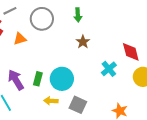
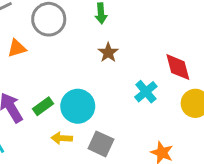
green rectangle: (38, 79) -> (43, 106), turned 40

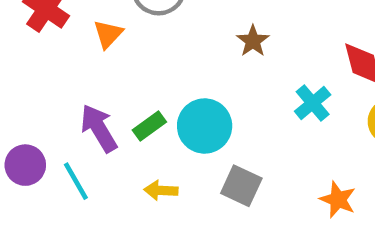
orange triangle: (17, 48) -> (108, 34), turned -30
yellow arrow: (62, 138) -> (161, 190), moved

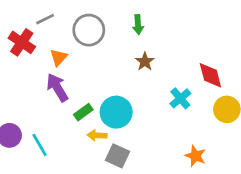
purple arrow: (99, 128) -> (57, 88), moved
gray square: (241, 186) -> (117, 156), moved
yellow arrow: (161, 190) -> (97, 135), moved

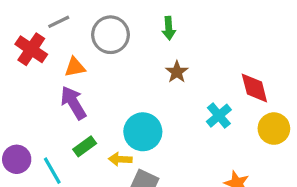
orange triangle: (59, 57) -> (75, 67), turned 36
green rectangle: (83, 112) -> (85, 146), moved

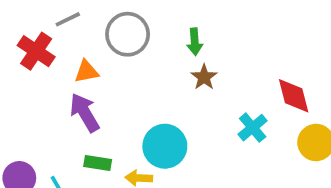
green arrow: (169, 28) -> (195, 42), moved
green rectangle: (85, 146) -> (98, 163), turned 45

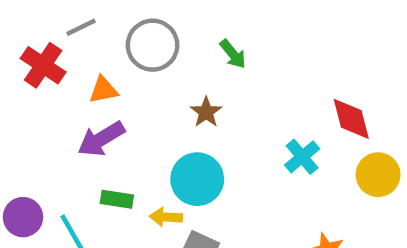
green arrow: (195, 42) -> (233, 54), turned -35
brown star: (204, 77) -> (206, 112), moved
purple arrow: (85, 113) -> (101, 139), turned -90

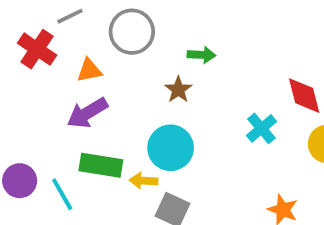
green arrow: (233, 54) -> (202, 55), moved, turned -48
green rectangle: (117, 199) -> (101, 165), size x1.5

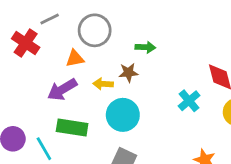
orange triangle: (89, 70) -> (75, 59), moved
brown star: (178, 90) -> (128, 73), turned 30
yellow arrow: (143, 181) -> (103, 84), moved

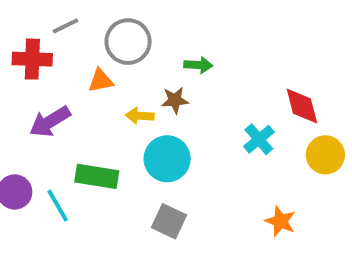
red cross: (26, 43) -> (32, 59), turned -32
purple arrow: (62, 90) -> (50, 122), moved

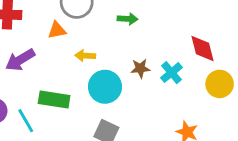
brown star: (175, 100) -> (140, 68), moved

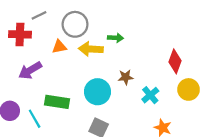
red diamond: (203, 49) -> (175, 61), turned 35
yellow arrow: (85, 56) -> (91, 49), moved, size x1.5
cyan cross: (171, 73) -> (150, 95), moved

